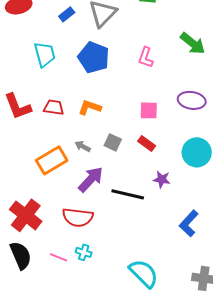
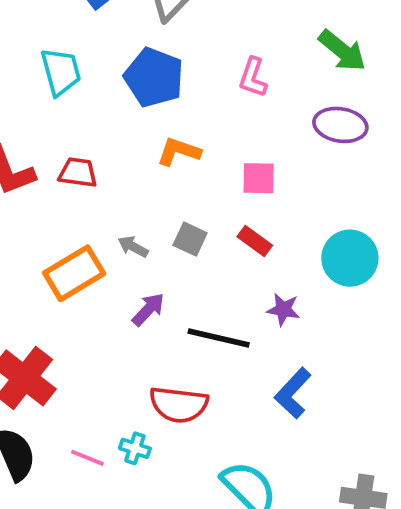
purple ellipse: (192, 100) -> (340, 125), moved
orange L-shape: (90, 107) -> (179, 152), moved
purple arrow: (91, 179) -> (148, 309), size x0.7
red semicircle: (78, 217) -> (179, 405), moved
blue L-shape: (189, 223) -> (293, 393), moved

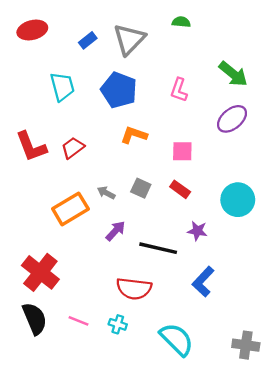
purple ellipse: (340, 125) -> (232, 119), turned -48
red trapezoid: (78, 172) -> (73, 148), turned -45
cyan cross: (135, 448) -> (118, 324), moved

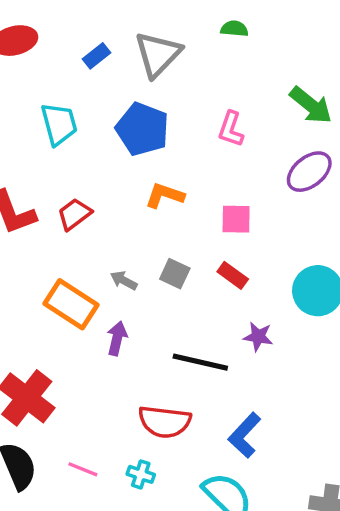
orange rectangle: (70, 209) -> (71, 304), turned 64
purple arrow: (115, 231) -> (117, 338), moved, turned -30
blue L-shape: (203, 282) -> (245, 435), moved

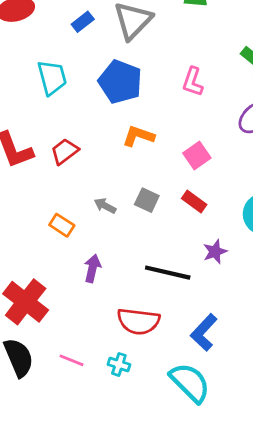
pink square: (236, 219) -> (197, 156), turned -36
orange rectangle: (71, 304) -> (62, 225), size x0.6
purple star: (258, 337) -> (215, 252), turned -30
purple arrow: (117, 338) -> (92, 268), moved

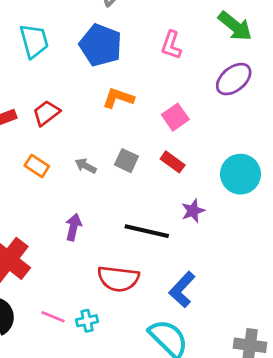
orange rectangle: (62, 225) -> (37, 166), moved
cyan cross: (119, 364) -> (87, 321), moved, turned -30

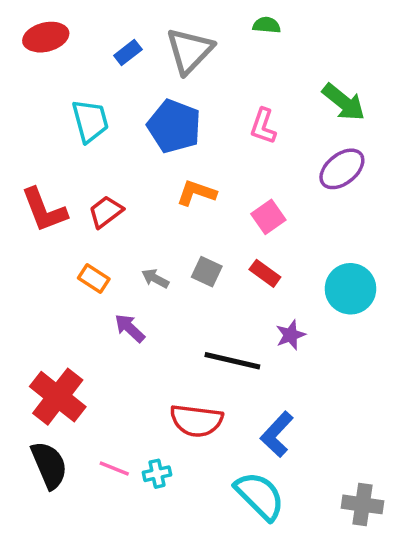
purple arrow: (73, 227) -> (130, 328), moved, turned -60

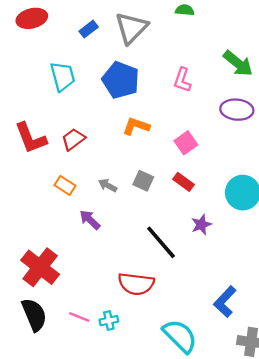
purple ellipse: (342, 169) -> (237, 110), turned 44
black line: (232, 361) -> (161, 242), turned 36
blue L-shape: (277, 434) -> (225, 302), moved

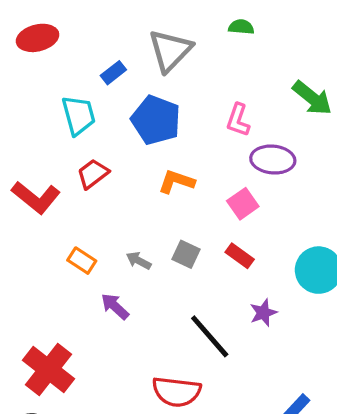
blue rectangle: (89, 29) -> (113, 73), moved
purple ellipse: (237, 110) -> (273, 160), moved
red L-shape: (31, 138) -> (36, 197), turned -30
red trapezoid: (73, 139) -> (93, 174), moved

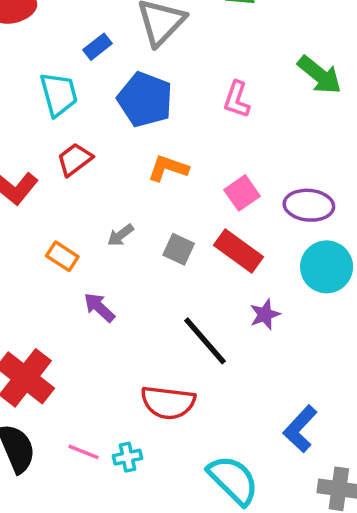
purple ellipse: (273, 160) -> (309, 205), moved
red rectangle: (240, 256) -> (238, 251), size x1.5
gray arrow: (139, 261) -> (120, 235), moved, turned -65

